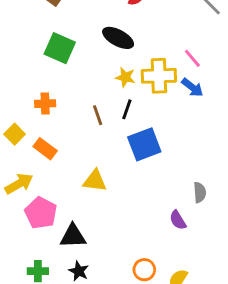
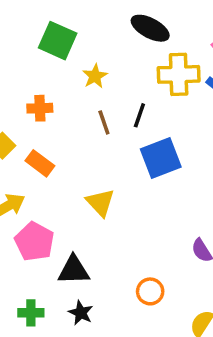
black ellipse: (118, 38) -> (150, 28), moved
yellow star: (125, 77) -> (95, 76), moved, turned 30
yellow triangle: (95, 181) -> (100, 202), turned 40
orange circle: (144, 270) -> (150, 291), moved

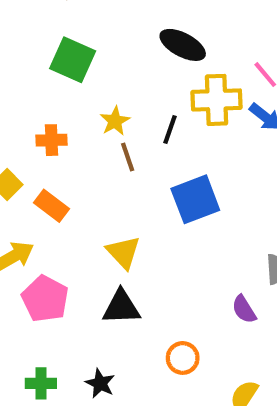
yellow star: (95, 76) -> (115, 121), moved
black line: (139, 115) -> (170, 130), moved
black triangle: (74, 270) -> (121, 307), moved

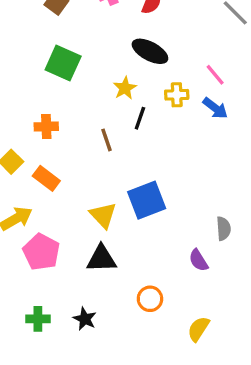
yellow cross: (216, 100) -> (177, 95), size x0.6
yellow star: (115, 121) -> (125, 88), moved
blue square: (195, 199) -> (147, 200), moved

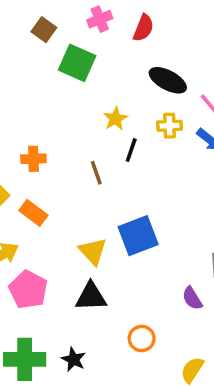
black ellipse: (150, 51) -> (168, 80), moved
green square: (63, 63) -> (77, 63), moved
green cross: (38, 319) -> (25, 359), size x1.6

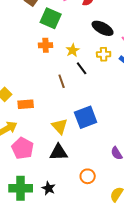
black line: (131, 150) -> (82, 68), turned -56
orange cross: (33, 159) -> (46, 45), moved
orange rectangle: (33, 213) -> (26, 104), turned -42

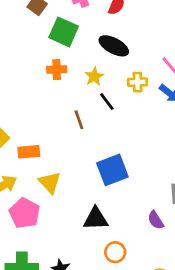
black ellipse: (103, 28) -> (114, 46), moved
yellow triangle: (60, 126) -> (50, 182), moved
black triangle: (59, 152) -> (96, 219), moved

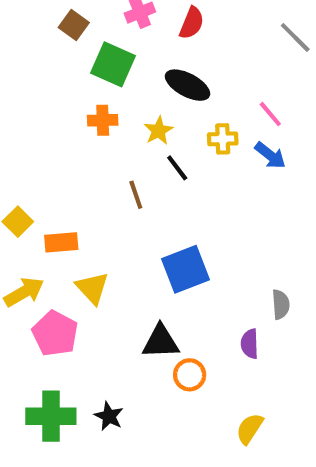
purple semicircle: (156, 220) -> (250, 344), turned 30
orange circle: (115, 252) -> (190, 375), moved

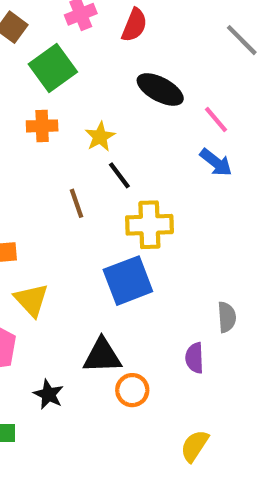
green square: (113, 64) -> (53, 68), turned 30
black ellipse: (188, 85) -> (160, 89), moved
yellow cross: (223, 139) -> (149, 225), moved, size x1.5
black star: (109, 416) -> (49, 394), moved

